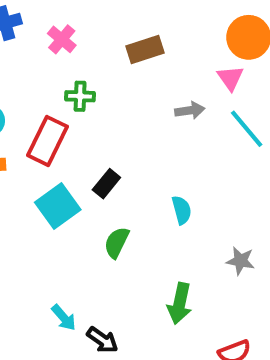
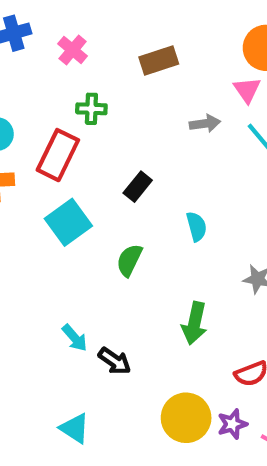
black rectangle: (106, 184) -> (138, 187), moved

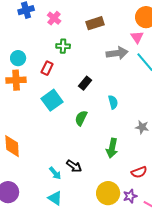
gray arrow: (205, 124) -> (117, 53), size x1.5
red rectangle: (58, 155) -> (47, 68), size x0.6
cyan arrow: (75, 338) -> (55, 173), moved

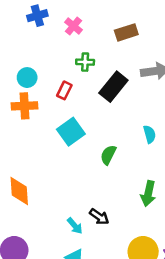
black rectangle: (85, 83) -> (113, 87), moved, size x1.6

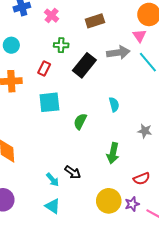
cyan circle: (27, 78) -> (11, 45), moved
cyan square: (71, 132) -> (49, 102), turned 30

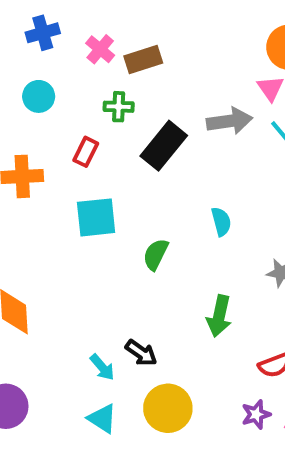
brown rectangle: (95, 21) -> (143, 59), moved
cyan circle: (11, 45) -> (39, 96), moved
yellow circle: (109, 201) -> (168, 408), moved

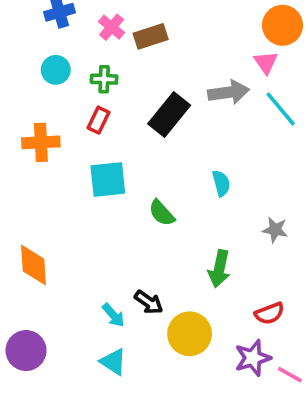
green cross: (119, 107) -> (104, 79), moved
green semicircle: (156, 254) -> (162, 213), turned -68
yellow circle: (168, 408) -> (190, 334), moved
purple star: (256, 414) -> (253, 358), size x1.4

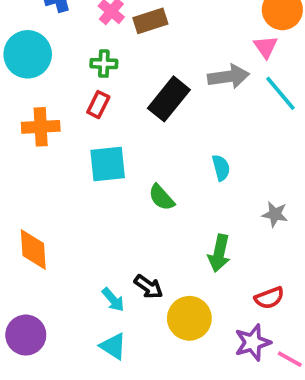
cyan circle: (56, 70) -> (28, 54), moved, size x1.6

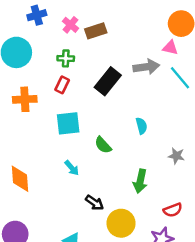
pink triangle: (266, 47) -> (170, 48), turned -42
cyan arrow: (113, 300) -> (72, 168), moved

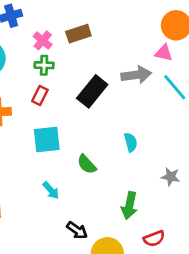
pink cross: (71, 25) -> (43, 40), moved
red semicircle: (173, 210) -> (154, 239), moved

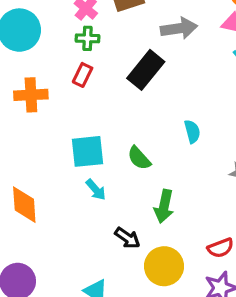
gray arrow: (136, 75) -> (179, 28), moved
cyan square: (47, 140) -> (87, 151), moved
green arrow: (129, 206) -> (164, 206), moved

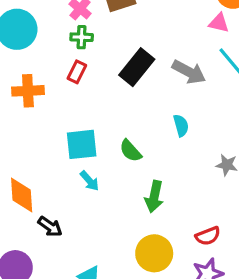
gray arrow: (179, 28) -> (189, 72), moved, turned 36
black arrow: (127, 238) -> (50, 227), moved

